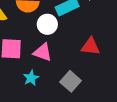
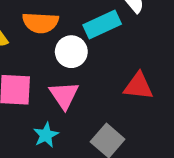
pink triangle: (43, 52) -> (64, 95), turned 36

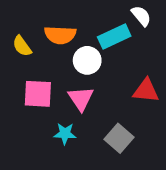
cyan star: (46, 135) -> (65, 134), turned 30

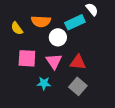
red triangle: (146, 91) -> (78, 62), moved

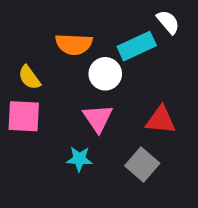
yellow semicircle: (17, 28) -> (29, 78), moved
pink square: (27, 58) -> (24, 116), moved
red triangle: (78, 62) -> (161, 120), moved

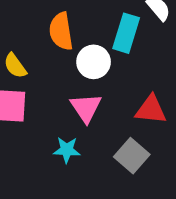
orange semicircle: (74, 44) -> (61, 31), turned 78
cyan rectangle: (137, 46) -> (126, 33), turned -48

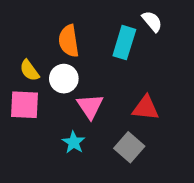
white circle: (94, 62) -> (64, 79), moved
cyan star: (67, 150) -> (74, 142), turned 30

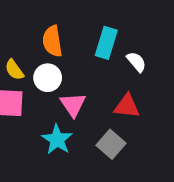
white semicircle: (152, 21) -> (136, 62), moved
cyan star: (74, 142) -> (57, 140), size x1.4

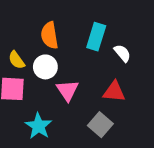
cyan star: (57, 140) -> (38, 126), moved

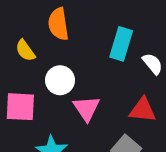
orange semicircle: (49, 35) -> (58, 24), moved
yellow semicircle: (17, 60) -> (25, 50), moved

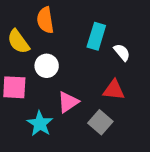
yellow semicircle: (25, 50) -> (18, 42), size x1.4
pink triangle: (86, 108) -> (68, 102), moved, turned 30

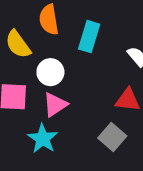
cyan rectangle: (96, 36) -> (89, 37), moved
pink triangle: (68, 102) -> (55, 105), moved

